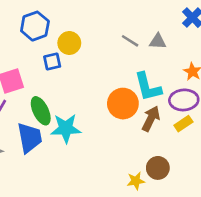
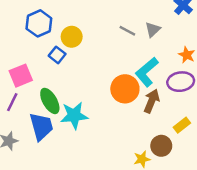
gray triangle: (158, 41) -> (153, 29), turned -42
blue square: (52, 62) -> (57, 55), turned -35
cyan L-shape: (148, 87) -> (147, 72), turned 68
yellow rectangle: (183, 124) -> (182, 125), moved

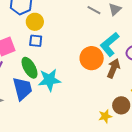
yellow circle: (72, 37) -> (35, 22), moved
blue square: (57, 55) -> (36, 41), moved, turned -32

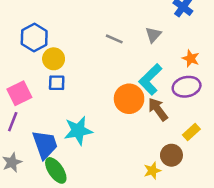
gray line: (94, 10) -> (114, 39), moved
green ellipse: (29, 68) -> (56, 170), moved
brown arrow: (113, 68) -> (158, 109), turned -54

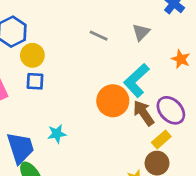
purple ellipse: (187, 87) -> (171, 110), moved, turned 56
cyan star: (78, 131) -> (57, 134), size x0.6
yellow rectangle: (191, 132) -> (161, 140), moved

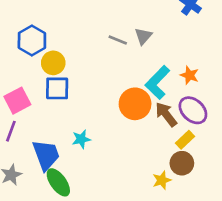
gray triangle: (141, 32) -> (143, 36), moved
orange star: (181, 59) -> (189, 75), moved
blue square: (35, 81) -> (57, 88), size x1.4

